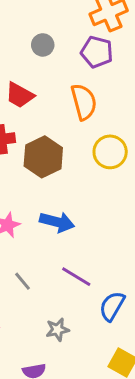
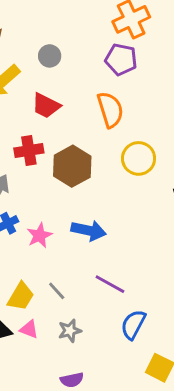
gray circle: (43, 45) -> (50, 56), moved
blue semicircle: (112, 306) -> (133, 325), moved
gray star: (57, 330) -> (70, 331), moved

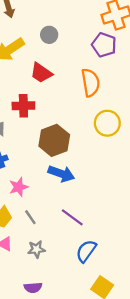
brown hexagon: (72, 166) -> (54, 140), moved
pink star: (40, 235) -> (19, 187), moved

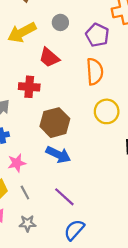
purple pentagon: (104, 45) -> (97, 35), moved

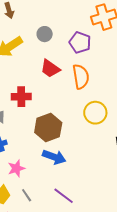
red trapezoid: (49, 58) -> (50, 69), moved

